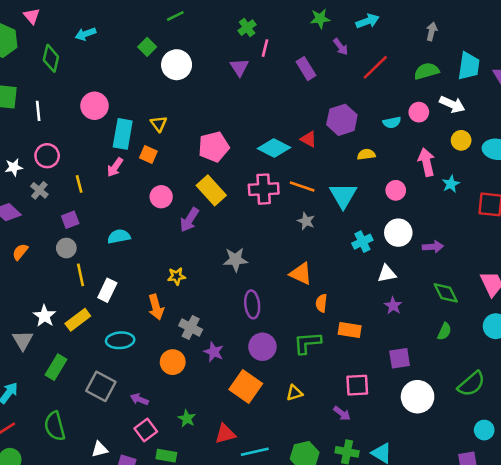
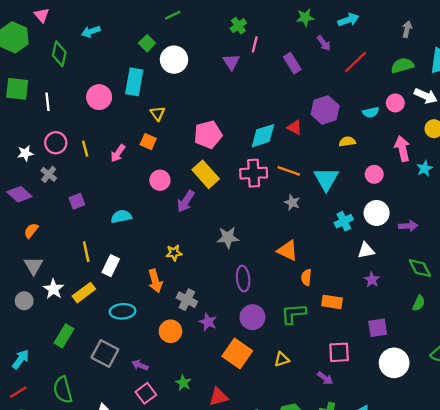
cyan rectangle: (123, 134) -> (134, 82), moved
cyan diamond: (274, 148) -> (263, 136), turned -44
yellow line: (79, 184) -> (85, 149), moved
gray circle: (66, 248) -> (24, 301), moved
gray triangle: (23, 340) -> (34, 266), moved

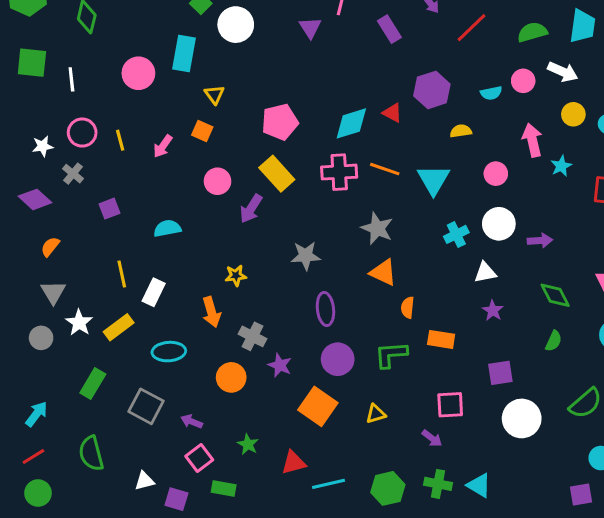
gray star: (292, 202) -> (377, 228), moved, size x1.5

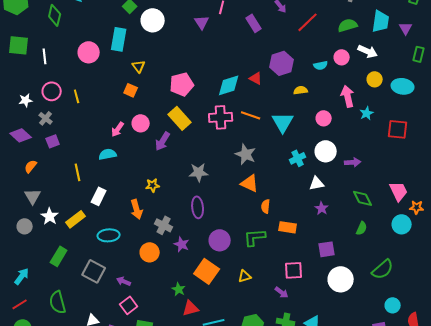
pink arrow: (163, 146) -> (118, 129), moved
purple square: (109, 209) -> (53, 141), moved
yellow line: (122, 274) -> (78, 172), moved
purple ellipse: (325, 309) -> (198, 207), moved
green star: (248, 444) -> (179, 289), moved

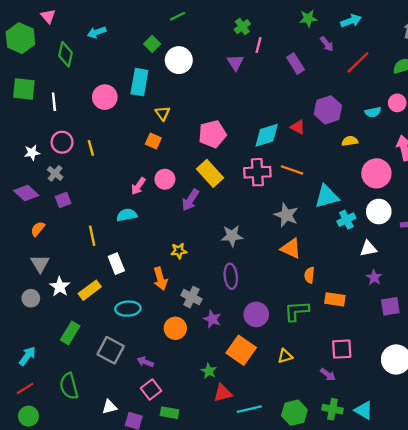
pink circle: (324, 118) -> (376, 173), size x1.6
cyan triangle: (283, 122) -> (327, 197), moved, turned 45
white rectangle: (99, 196) -> (116, 264), turned -48
purple square: (327, 249) -> (390, 306), moved

